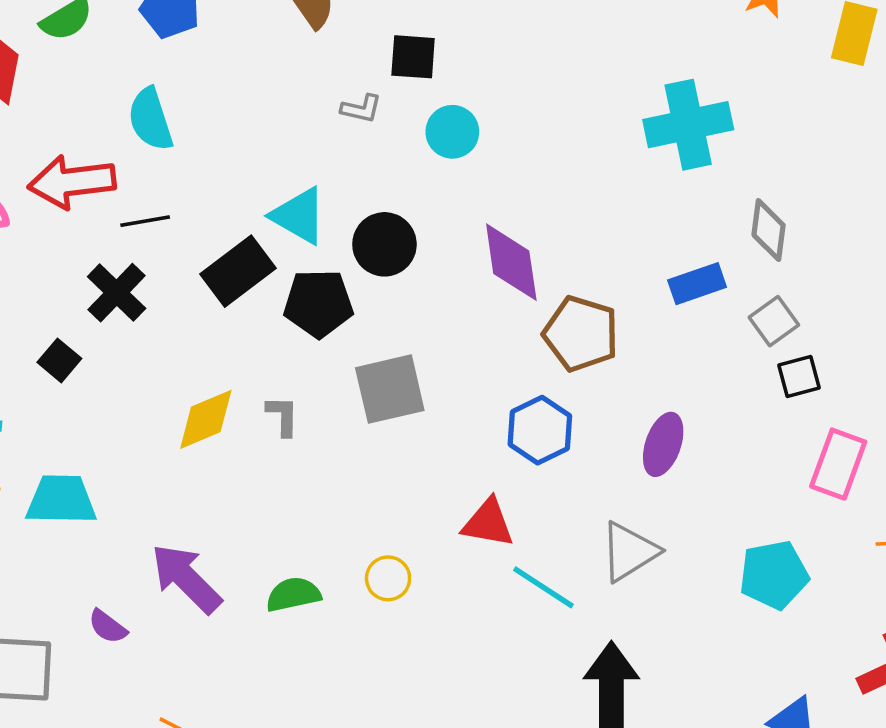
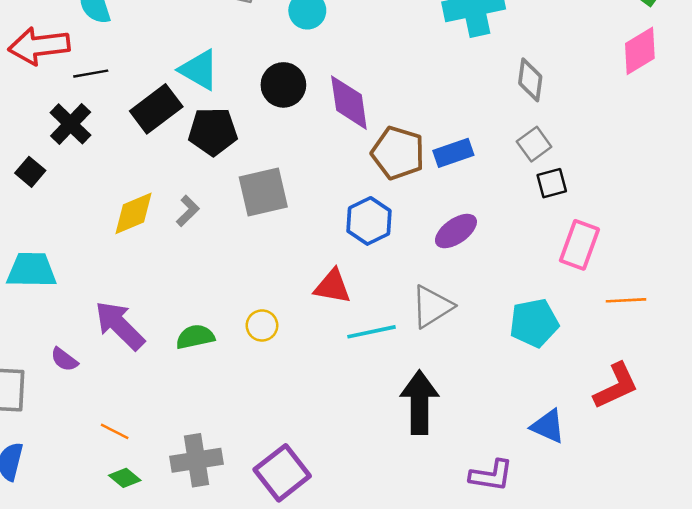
black circle: (384, 244) -> (283, 85), moved
blue rectangle: (697, 284) -> (453, 153), moved
gray L-shape: (283, 416) -> (188, 211), turned 44
purple ellipse: (663, 444) -> (456, 231), turned 36
cyan line: (543, 587) -> (372, 332), turned -45

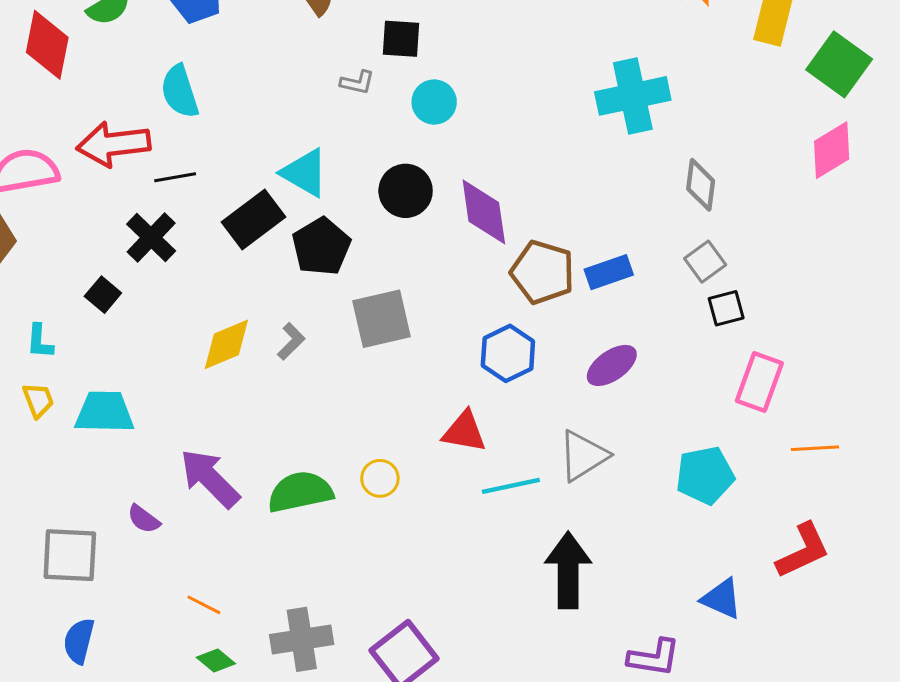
black pentagon: (213, 132) -> (321, 247), turned -30
green semicircle: (195, 337) -> (300, 492), size x1.4

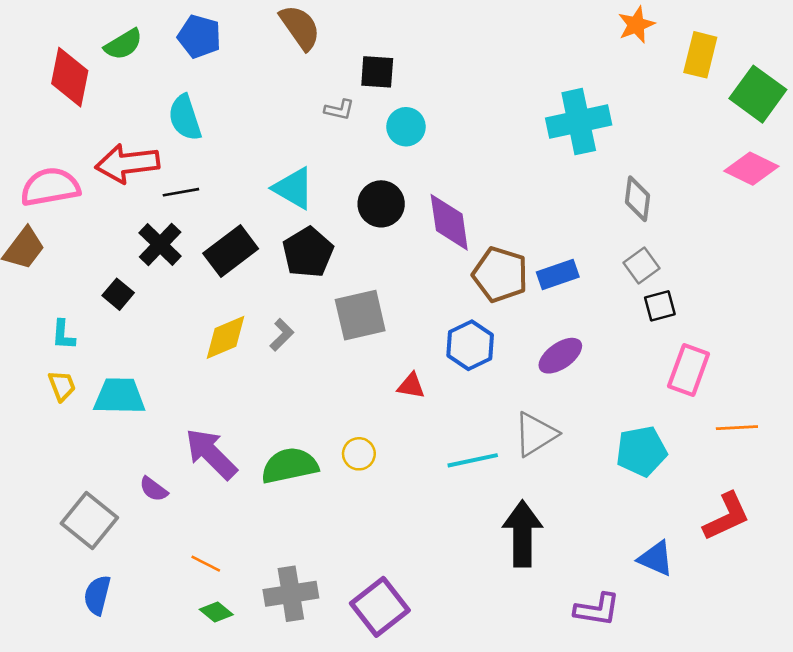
pink diamond: (832, 150) -> (751, 169), turned 57
black rectangle: (254, 219) -> (231, 251), moved
red triangle: (464, 432) -> (411, 386), moved, size x0.7
gray square: (70, 555) -> (89, 521), turned 36

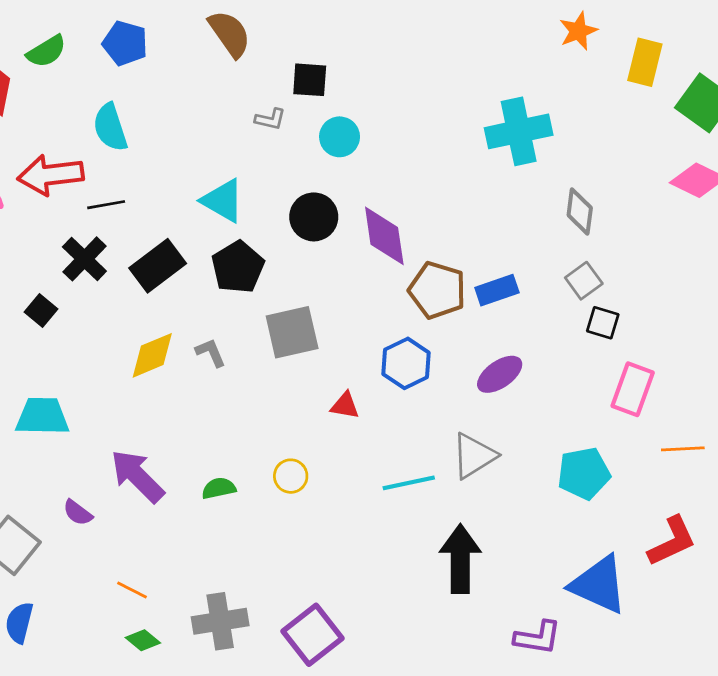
black square: (660, 306) -> (603, 323), turned 32
gray L-shape: (282, 335) -> (211, 353), turned -68
green semicircle: (290, 466) -> (219, 488), size x0.6
blue triangle: (656, 558) -> (599, 585), size x1.6

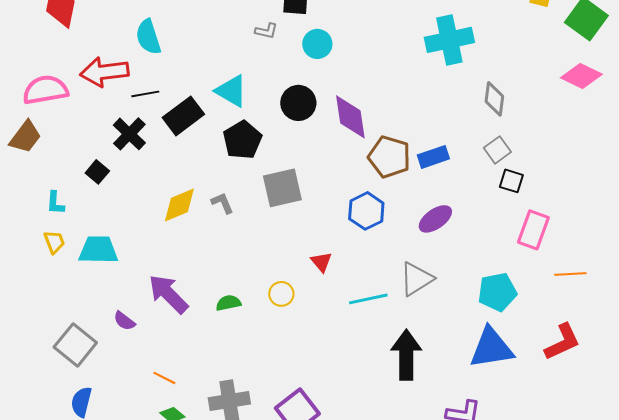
black rectangle: (158, 266) -> (183, 116), moved
red triangle: (345, 406) -> (321, 262), moved, turned 40
blue triangle: (599, 585) -> (491, 348), moved, turned -33

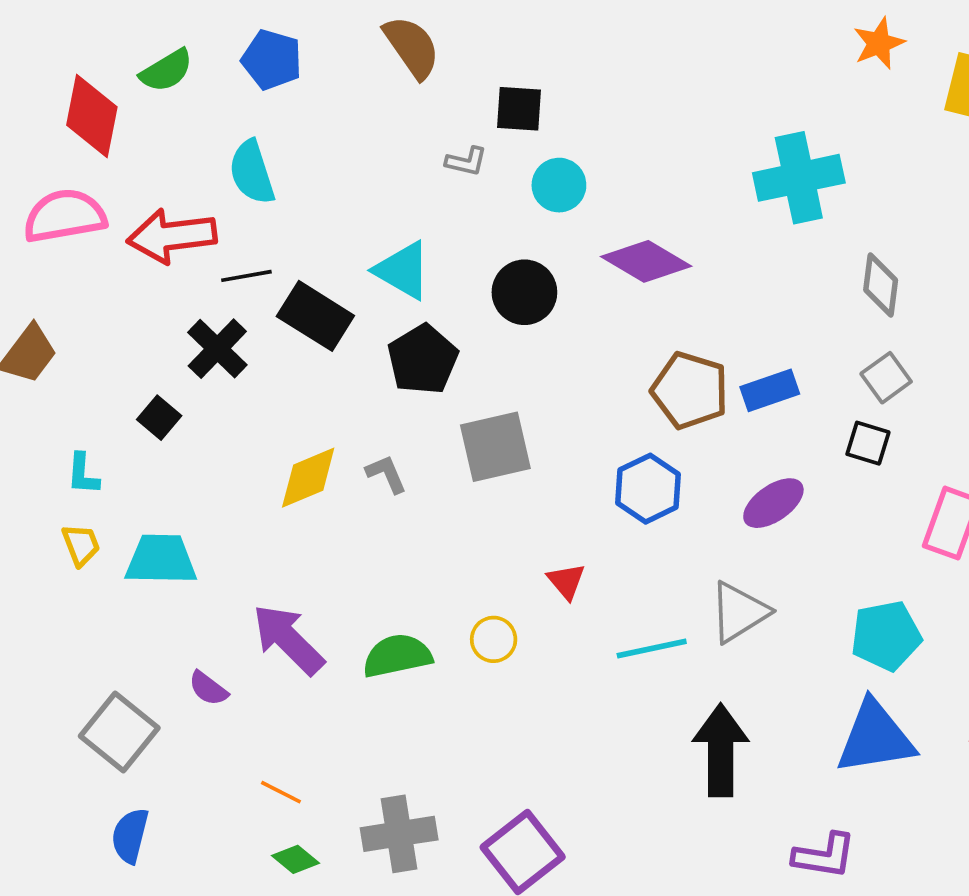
pink semicircle: (45, 90) -> (65, 216), moved
black rectangle: (183, 116) -> (315, 316), turned 69
purple diamond: (350, 117) -> (646, 261), moved, turned -51
black square: (511, 181) -> (868, 443), moved
green semicircle: (228, 303) -> (397, 656), size x1.5

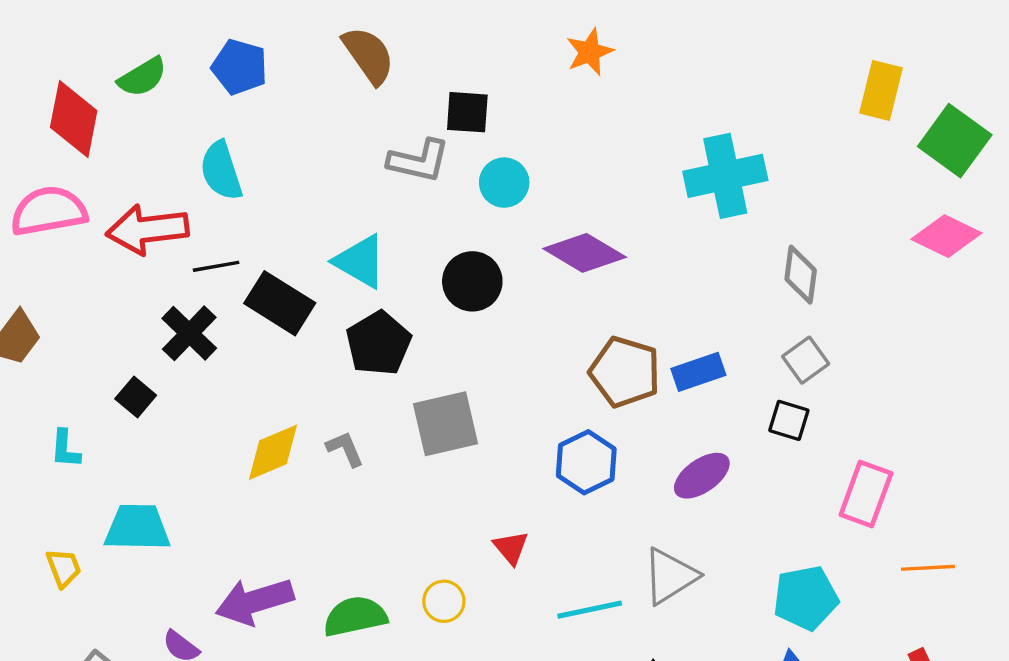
orange star: (879, 43) -> (590, 52), moved
gray L-shape: (466, 161) -> (419, 161), size x1.6
yellow trapezoid: (81, 545) -> (64, 568), moved
purple arrow: (288, 639) -> (255, 601), turned -62

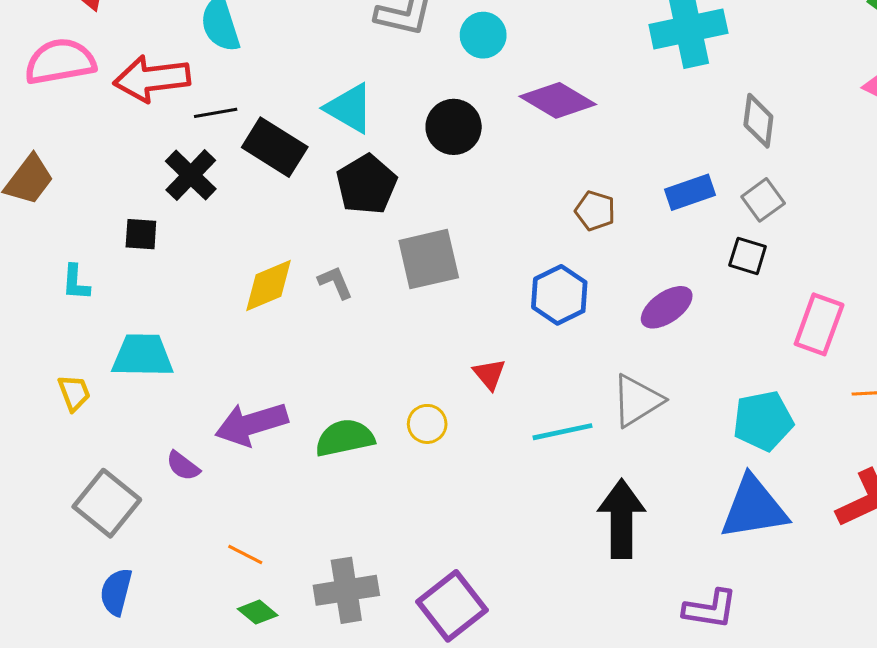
brown pentagon: (625, 372) -> (595, 211), size x0.6
blue rectangle: (698, 372) -> (690, 192), moved
black square: (136, 397) -> (141, 234), turned -36

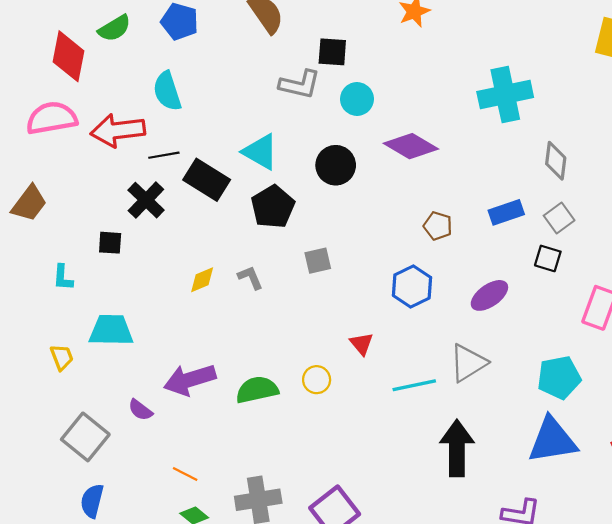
gray square: (429, 259) -> (318, 261), size x0.6
yellow diamond: (269, 286) -> (202, 280), size x0.7

